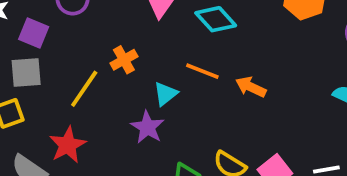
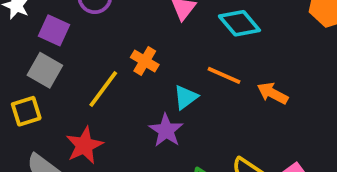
orange cross: (124, 60) -> (145, 61), turned -32
gray square: (26, 72) -> (45, 70), turned 32

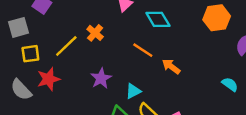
gray square: (45, 70) -> (19, 27), moved, turned 35
cyan triangle: (186, 97) -> (133, 91), moved
yellow square: (26, 111) -> (30, 54), moved

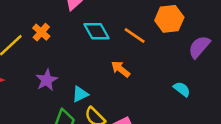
cyan diamond: (158, 19) -> (96, 31), moved
orange line: (143, 50) -> (135, 35), moved

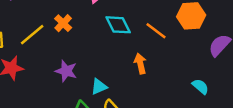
orange arrow: (121, 69) -> (140, 64), turned 36
purple star: (47, 80) -> (66, 71), turned -30

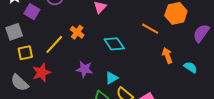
cyan diamond: (118, 25) -> (114, 44), moved
orange arrow: (140, 64) -> (167, 55), moved

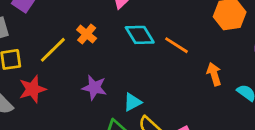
orange line: (150, 29) -> (177, 45), moved
cyan diamond: (114, 44) -> (140, 35), moved

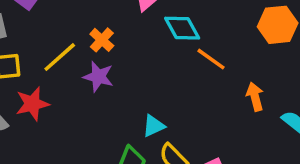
cyan diamond: (140, 35) -> (182, 28), moved
purple star: (94, 88) -> (98, 77), moved

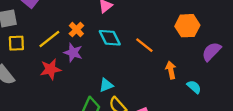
cyan diamond: (182, 28) -> (110, 38), moved
red star: (32, 104) -> (51, 69), moved

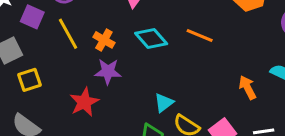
yellow line: (49, 39) -> (68, 34), moved, turned -65
orange arrow: (171, 70) -> (247, 88), moved

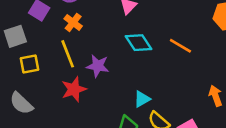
yellow line: (68, 34) -> (68, 54), moved
orange cross: (104, 40) -> (73, 22), moved

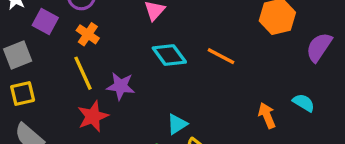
yellow square: (29, 64) -> (23, 93), moved

